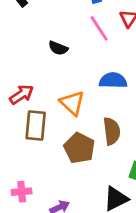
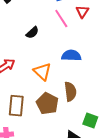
black semicircle: (58, 48) -> (32, 33), turned -64
brown rectangle: (36, 126) -> (16, 106), moved

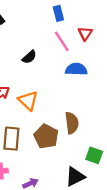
blue semicircle: (71, 56) -> (76, 69), moved
orange triangle: (42, 72) -> (28, 101), moved

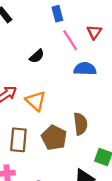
blue rectangle: (58, 13) -> (57, 14), moved

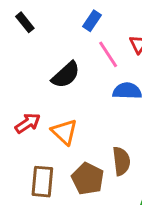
blue rectangle: (57, 14) -> (92, 21), turned 49
black semicircle: (37, 56) -> (66, 75), size x1.5

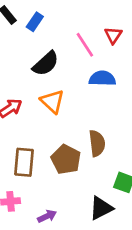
blue rectangle: (92, 21) -> (35, 22), moved
orange triangle: (64, 132) -> (52, 101), moved

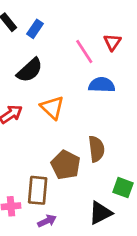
black semicircle: (46, 64) -> (30, 70), moved
brown rectangle: (24, 162) -> (38, 190), moved

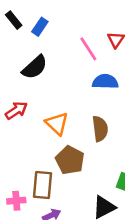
orange triangle: (52, 108) -> (57, 123), moved
brown semicircle: (96, 149) -> (100, 129), moved

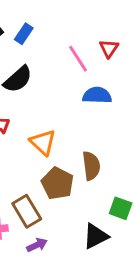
brown semicircle: (100, 129) -> (91, 166), moved
brown rectangle: (42, 185) -> (27, 211), turned -36

